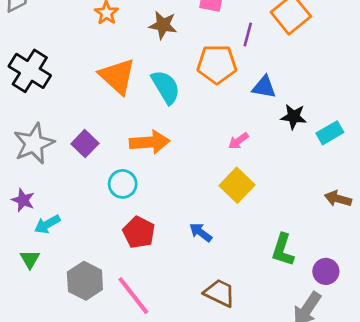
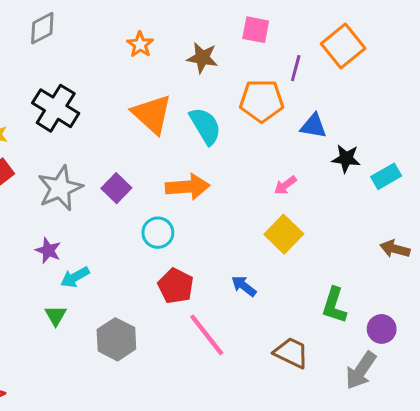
brown trapezoid: (220, 293) -> (291, 353), moved
pink line: (133, 296) -> (207, 335), moved

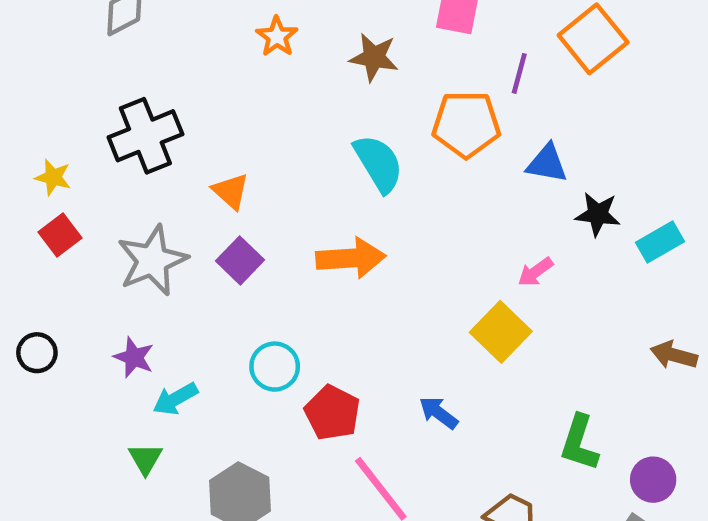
black cross: (56, 108) -> (145, 136), turned 36
orange triangle: (152, 114) -> (231, 191), moved, size x0.6
pink arrow: (285, 185) -> (535, 272), moved
cyan circle: (158, 233) -> (275, 367), moved

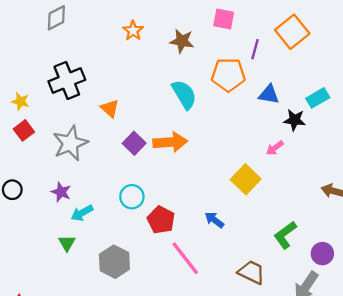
cyan rectangle: (660, 242) -> (318, 98), moved
purple square: (240, 260) -> (134, 143), moved
pink arrow: (535, 272) -> (275, 148), moved
green L-shape: (579, 443) -> (285, 235), turned 36

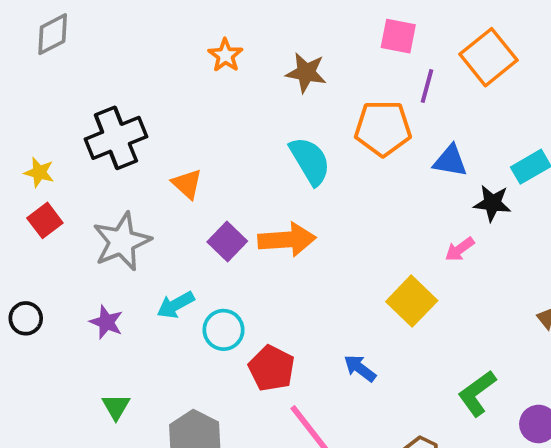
gray diamond: (56, 18) -> (53, 34), moved
pink square: (224, 19) -> (398, 36), moved
cyan arrow: (82, 213) -> (176, 305), moved

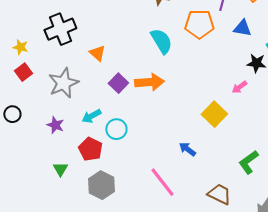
blue triangle: (450, 161) -> (242, 28), moved
black circle: (26, 318) -> (12, 114), moved
red pentagon: (272, 368) -> (90, 149), moved

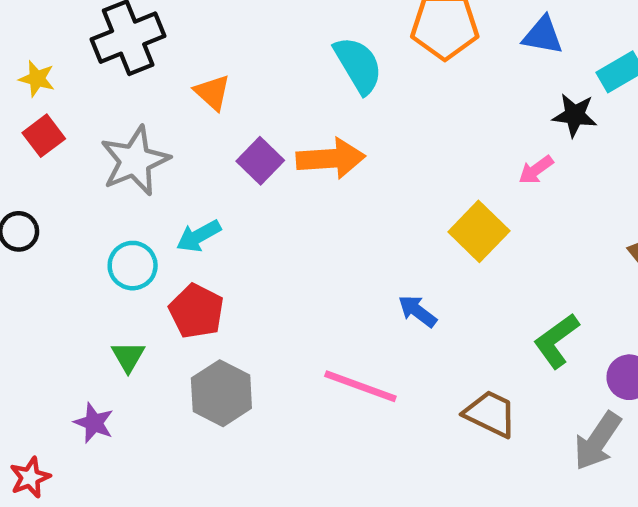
purple star: (55, 125) -> (94, 423), moved
cyan circle: (116, 129) -> (133, 266), moved
pink line: (162, 182) -> (360, 386), turned -32

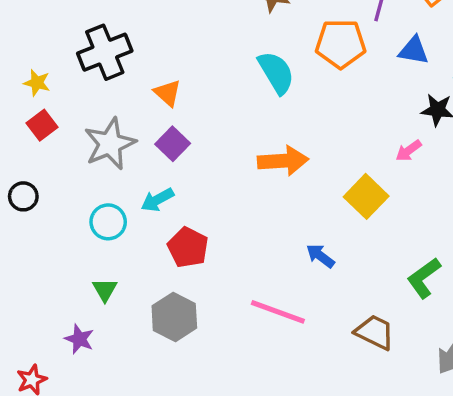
orange arrow: (331, 158) -> (283, 161), moved
purple square: (260, 161) -> (173, 144), moved
red pentagon: (196, 311) -> (188, 247), moved

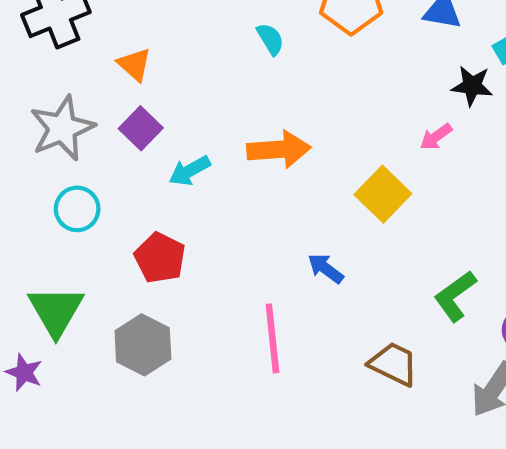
cyan semicircle: (276, 73) -> (270, 39), size x0.6
cyan arrow: (157, 200) -> (190, 171), moved
cyan circle: (108, 222) -> (77, 209), moved
green triangle: (105, 290) -> (56, 311), size x1.8
pink line: (278, 312) -> (272, 338), turned 64

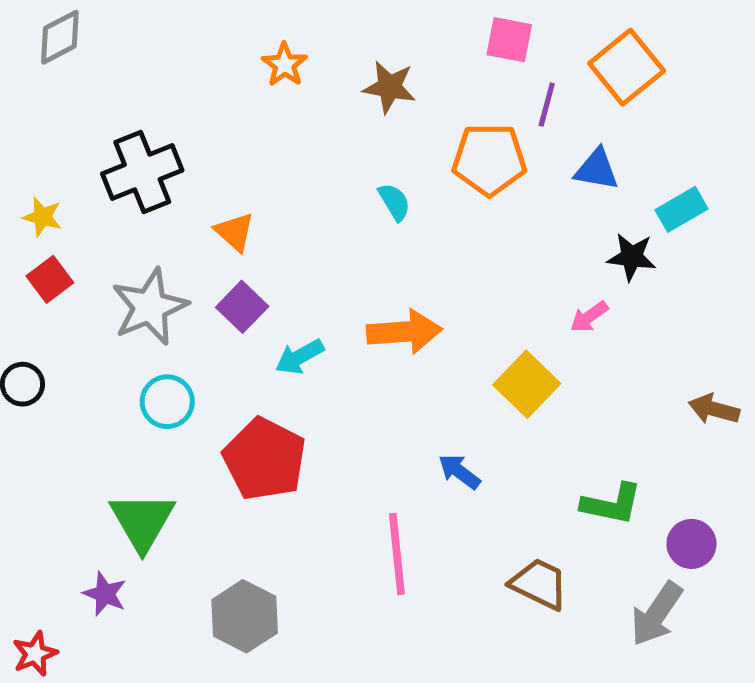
red pentagon: (160, 258) -> (265, 459), size x1.4
green L-shape: (455, 296) -> (612, 504), turned -132
gray hexagon: (143, 345) -> (245, 616), moved

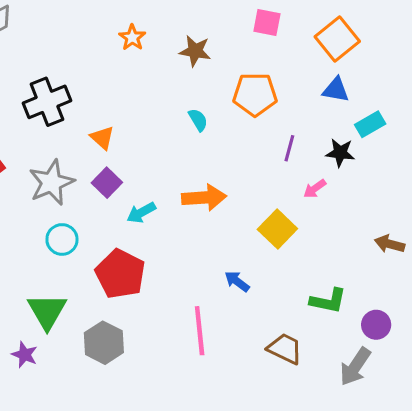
purple line: (547, 105) -> (289, 148), moved
blue triangle: (597, 169) -> (336, 90), moved
gray hexagon: (245, 616) -> (104, 343), moved

